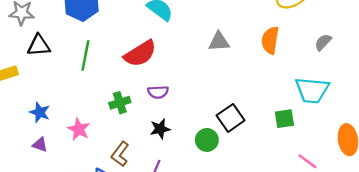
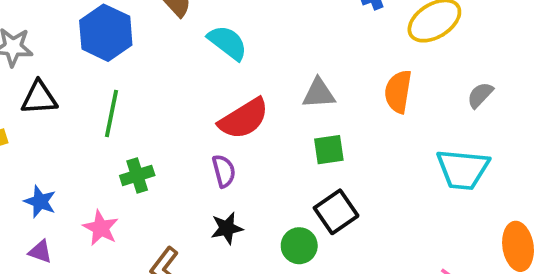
red semicircle: (140, 54) -> (244, 119), moved
purple semicircle: (158, 92) -> (224, 171), turned -102
green cross: (120, 103) -> (137, 175), moved
green square: (284, 119) -> (329, 150), moved

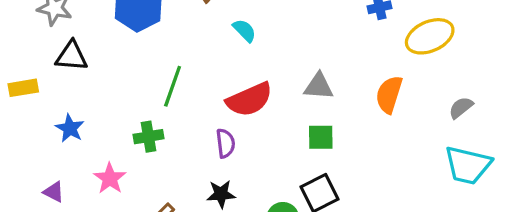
cyan semicircle: (227, 43) -> (244, 30), size x0.7
green line: (111, 114) -> (173, 86), moved
cyan trapezoid: (463, 169) -> (468, 165), moved
blue star: (40, 202) -> (70, 128), moved

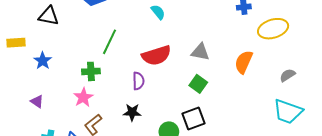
yellow rectangle: (23, 88) -> (16, 43), moved
green square: (321, 137) -> (198, 84), turned 30
pink star: (110, 178) -> (83, 97), moved
purple triangle: (54, 192) -> (37, 101), moved

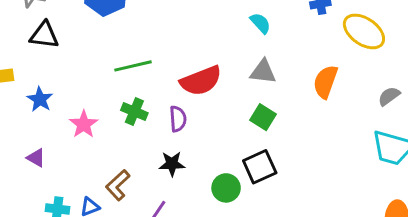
cyan semicircle: (158, 12) -> (260, 23), moved
yellow ellipse: (273, 29) -> (364, 31), turned 56
green line: (109, 42) -> (133, 66), turned 55
green cross: (91, 71) -> (134, 112), moved, turned 30
pink star: (83, 97) -> (84, 124), moved

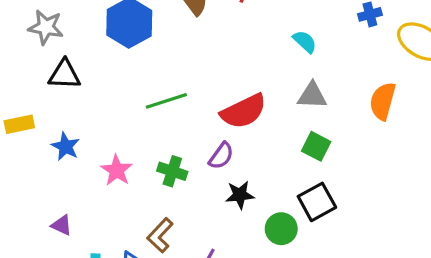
green cross: (134, 112) -> (172, 171), moved
purple semicircle: (178, 119) -> (221, 156), turned 45
purple triangle: (36, 158) -> (62, 225), moved
black star: (172, 164) -> (240, 195), moved

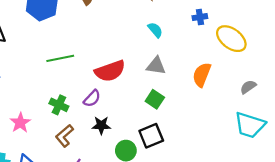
pink star: (117, 170) -> (20, 123), moved
brown L-shape: (160, 235) -> (64, 136), moved

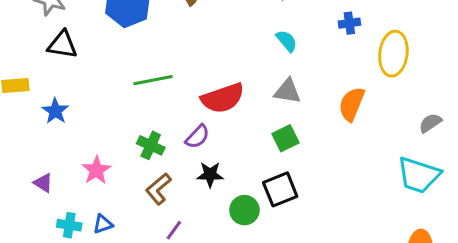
yellow ellipse: (231, 39) -> (393, 54), turned 60
gray semicircle: (248, 87) -> (430, 123), moved
green square: (155, 99) -> (286, 138), turned 30

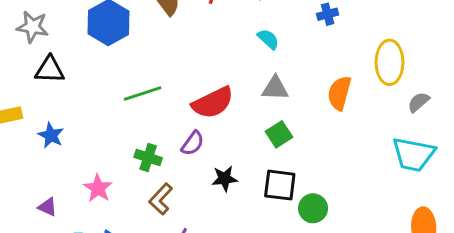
yellow ellipse: (393, 54) -> (390, 62), moved
black star: (210, 175) -> (225, 179), moved
black square: (280, 189) -> (280, 185), turned 36
green circle: (244, 210) -> (313, 208), moved

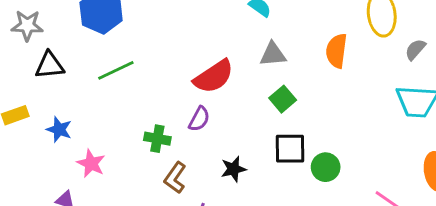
green line: (143, 93) -> (116, 70), moved
black star: (225, 179) -> (233, 169), moved
pink star: (98, 188) -> (91, 163), moved

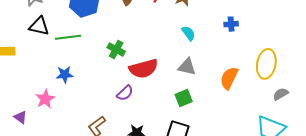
green line: (116, 70) -> (68, 37), moved
blue star: (59, 129) -> (65, 75), moved, turned 30
green cross: (157, 139) -> (116, 50), moved

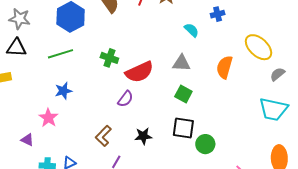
black triangle: (39, 26) -> (17, 48), moved
cyan semicircle: (189, 33) -> (192, 30), moved
yellow ellipse: (266, 64) -> (259, 47), turned -48
green square: (184, 98) -> (183, 94), turned -30

